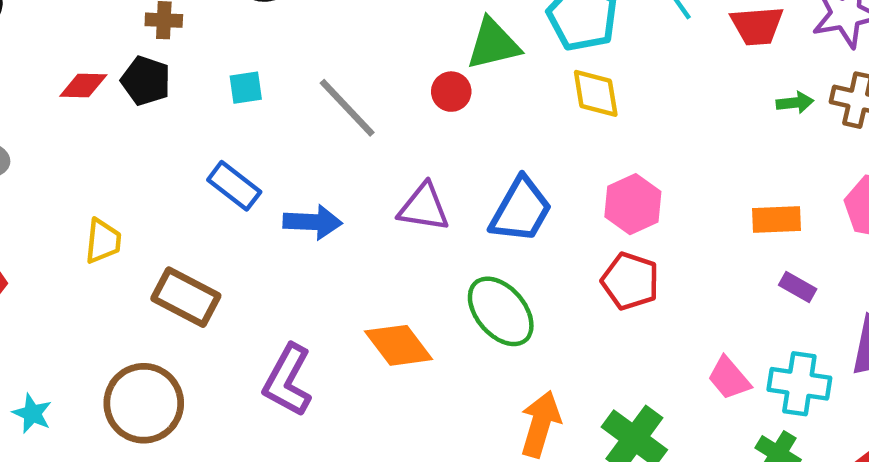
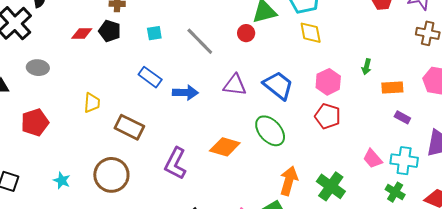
green arrow: (795, 103) -> (367, 67), moved, turned 112
blue trapezoid: (521, 210) -> (278, 85), turned -80
orange diamond: (399, 345) -> (225, 147), turned -36

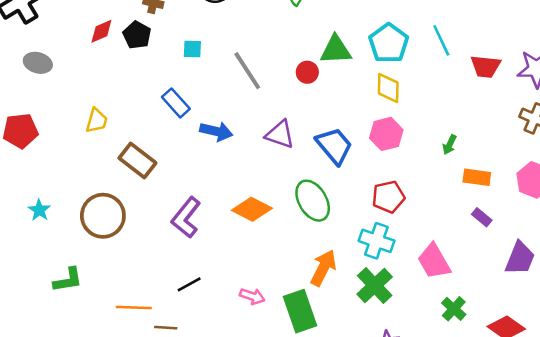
red diamond: (82, 34) -> (101, 31), turned -35
pink hexagon: (328, 82) -> (386, 134), moved
red pentagon: (328, 116) -> (388, 197), turned 30
pink trapezoid: (373, 159) -> (434, 261), size x1.4
cyan cross: (404, 161) -> (376, 241), moved

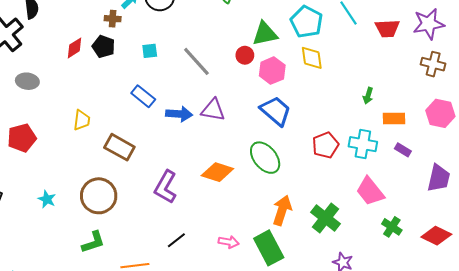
purple triangle: (280, 134) -> (213, 110), moved
pink hexagon: (386, 134) -> (272, 71), moved
cyan cross: (376, 241) -> (363, 144), moved
green L-shape: (68, 280) -> (93, 242), moved

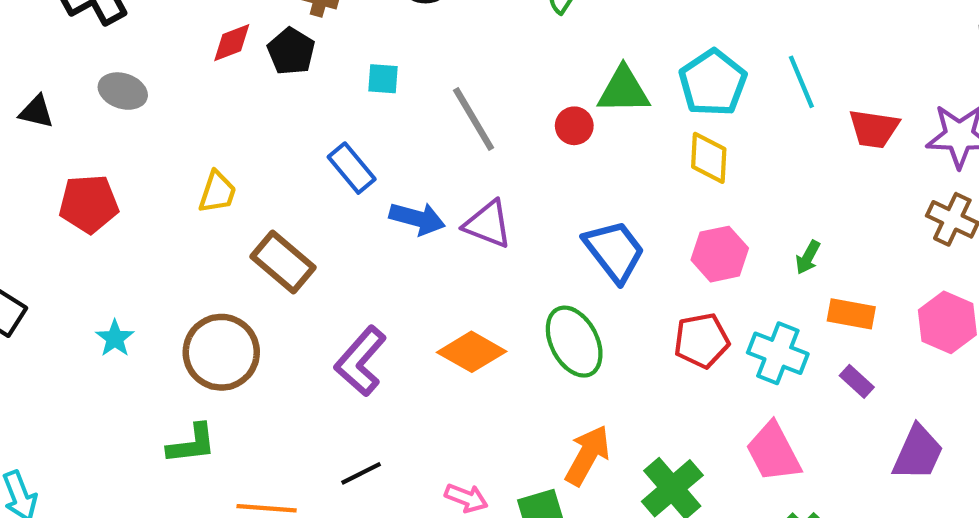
pink hexagon: (272, 71) -> (720, 254), moved

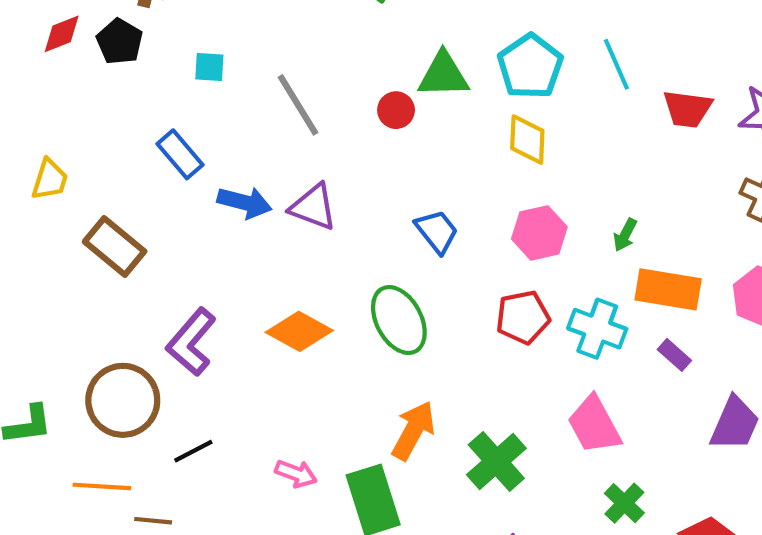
blue trapezoid: (614, 251) -> (437, 231), size x0.7
orange rectangle: (851, 314) -> (668, 289), size x1.4
brown circle: (221, 352) -> (123, 400), moved

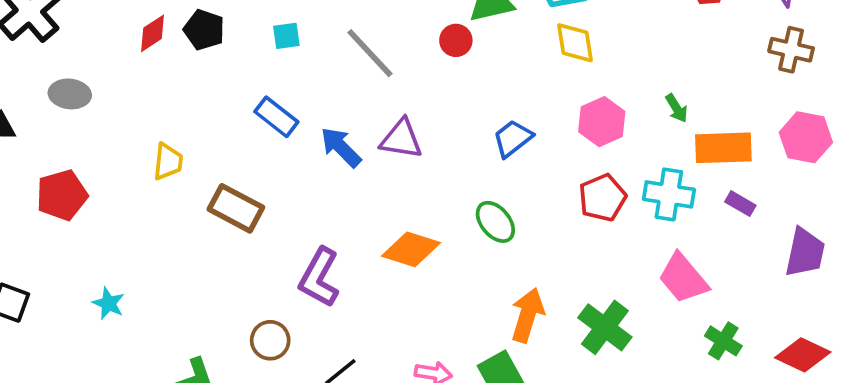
blue arrow: (245, 202) -> (341, 147), turned -138
blue trapezoid: (437, 231) -> (513, 138), turned -78
green arrow: (625, 235) -> (677, 108), turned -48
green ellipse: (399, 320) -> (495, 222), size x0.7
brown circle: (123, 400) -> (270, 340), size x0.6

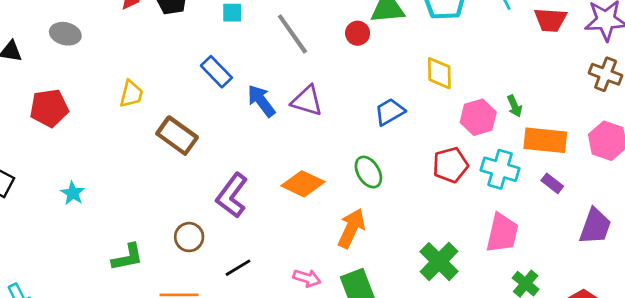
yellow diamond: (575, 43) -> (439, 73), moved
pink hexagon: (602, 122) -> (478, 117), moved
pink trapezoid: (683, 278) -> (502, 233), turned -135
orange arrow: (527, 315) -> (351, 228), moved

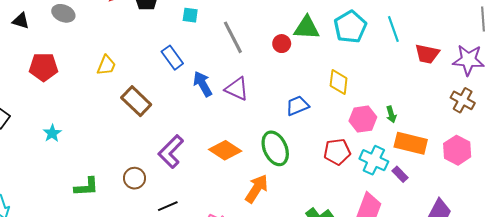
green ellipse: (368, 172) -> (275, 148), size x1.4
purple rectangle: (552, 183) -> (400, 174), moved

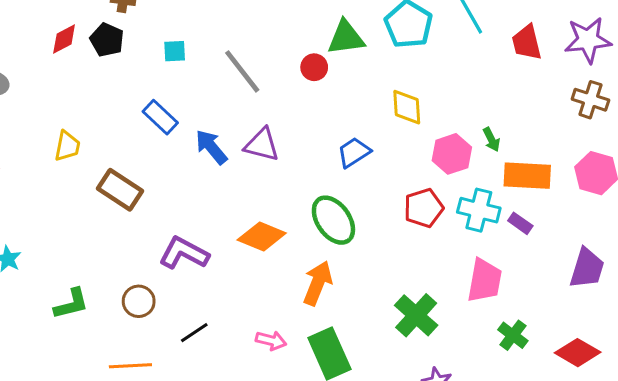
red trapezoid: (427, 54) -> (527, 42), turned 75
purple L-shape: (171, 152) -> (184, 253), turned 84
green L-shape: (86, 187) -> (71, 304), moved

